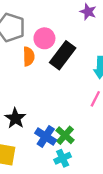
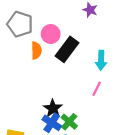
black star: (15, 118) -> (53, 109), moved

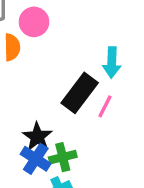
black rectangle: (67, 49) -> (80, 93), moved
green cross: (69, 122) -> (63, 157), turned 35

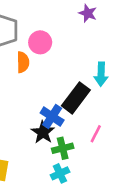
pink line: (105, 106) -> (96, 134), moved
blue cross: (36, 159) -> (52, 116), moved

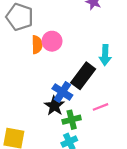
pink circle: (40, 42) -> (52, 41), moved
pink line: (96, 134) -> (100, 107), turned 42

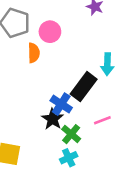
pink circle: (52, 41) -> (50, 32), moved
green cross: (72, 120) -> (71, 134), turned -36

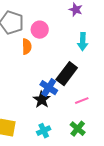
cyan arrow: (107, 64) -> (83, 42), moved
green cross: (71, 134) -> (78, 129), moved
cyan cross: (69, 158) -> (44, 131), moved

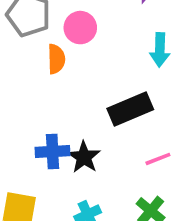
black rectangle: (67, 74) -> (130, 109), turned 30
blue cross: (49, 88) -> (53, 152), moved, turned -36

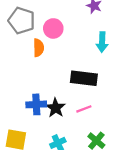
black rectangle: (130, 109) -> (84, 78), turned 30
pink line: (158, 159) -> (84, 109), moved

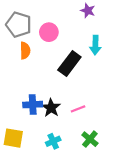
orange semicircle: (39, 48) -> (25, 51), moved
black rectangle: (84, 78) -> (69, 64), moved, turned -60

